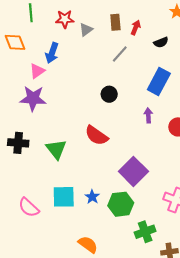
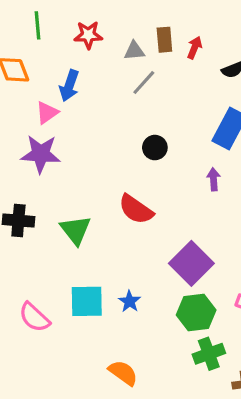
gray triangle: (86, 30) -> (134, 51), moved, turned 32
gray line: (120, 54) -> (144, 82), moved
green hexagon: (121, 204) -> (196, 313), moved

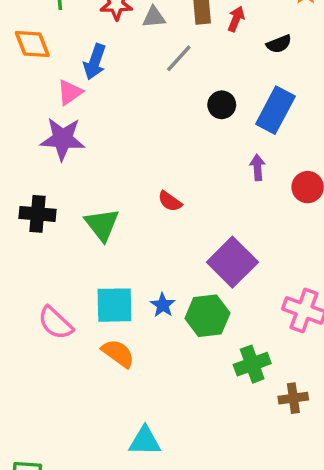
gray triangle: (134, 51) -> (154, 17), moved
black circle: (155, 148) -> (222, 105), moved
red semicircle: (136, 209) -> (170, 201), size x0.6
green hexagon: (196, 313) -> (207, 316), moved
orange semicircle: (123, 373) -> (118, 353), moved

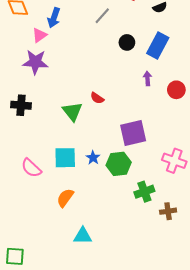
green triangle: (102, 225) -> (72, 111), moved
purple square: (232, 262) -> (133, 133), turned 32
orange semicircle: (118, 353) -> (65, 198), moved, turned -90

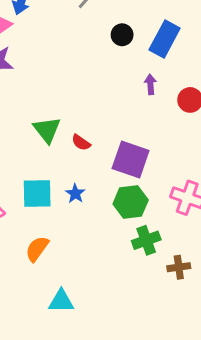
red semicircle: (97, 98) -> (81, 142), moved
purple square: (133, 133) -> (131, 159), turned 32
green hexagon: (119, 164) -> (131, 202), moved

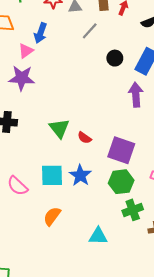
purple arrow: (150, 84) -> (136, 95), size x1.6
blue star: (75, 193) -> (80, 175), size x1.5
cyan triangle: (61, 301) -> (98, 236), moved

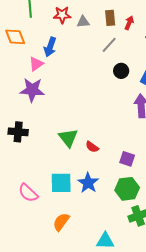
gray line: (90, 31) -> (109, 45), moved
purple square: (121, 150) -> (127, 159), size x0.6

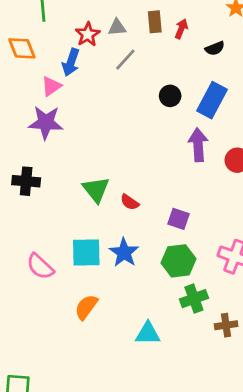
red star: (62, 15) -> (88, 34), moved, turned -30
gray line: (109, 45) -> (125, 60), moved

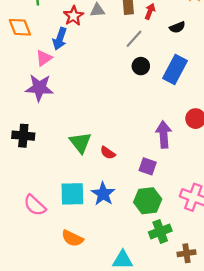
gray line: (125, 60) -> (134, 39), moved
purple arrow: (198, 145) -> (164, 135), moved
orange semicircle: (86, 307) -> (72, 238), turned -100

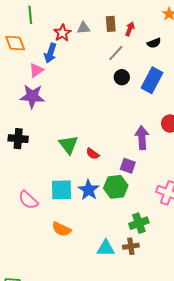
green hexagon: (148, 201) -> (116, 187), moved
brown cross: (186, 253) -> (131, 246), moved

